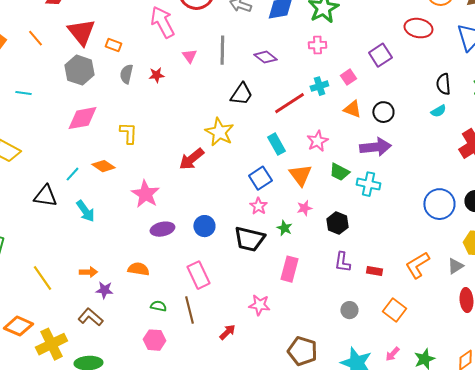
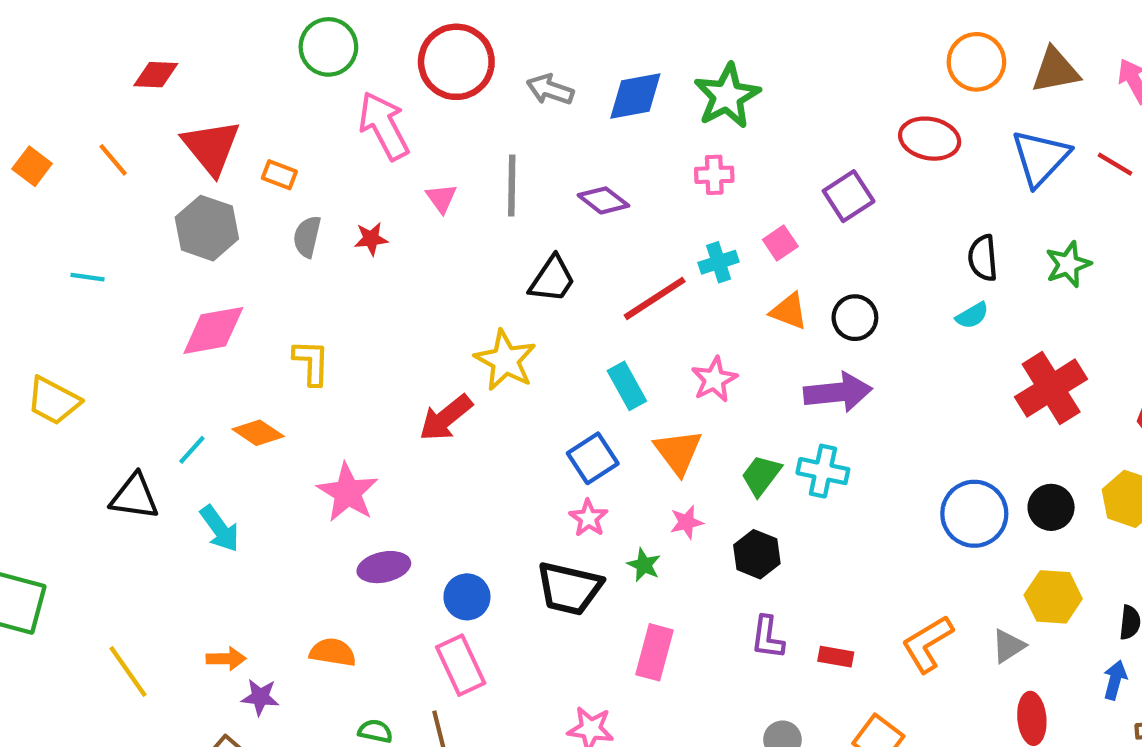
green trapezoid: (339, 172) -> (761, 475), moved, turned 100
blue circle: (204, 226) -> (467, 597), moved

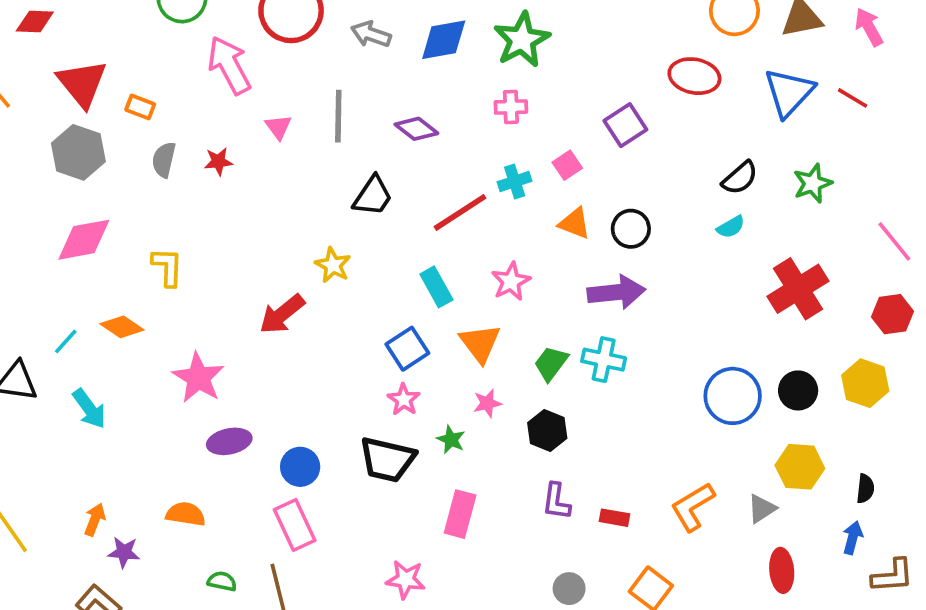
black semicircle: (983, 258) -> (740, 178), turned -126
yellow star: (505, 360) -> (333, 265), size x0.7
orange arrow: (226, 659) -> (95, 520), turned -68

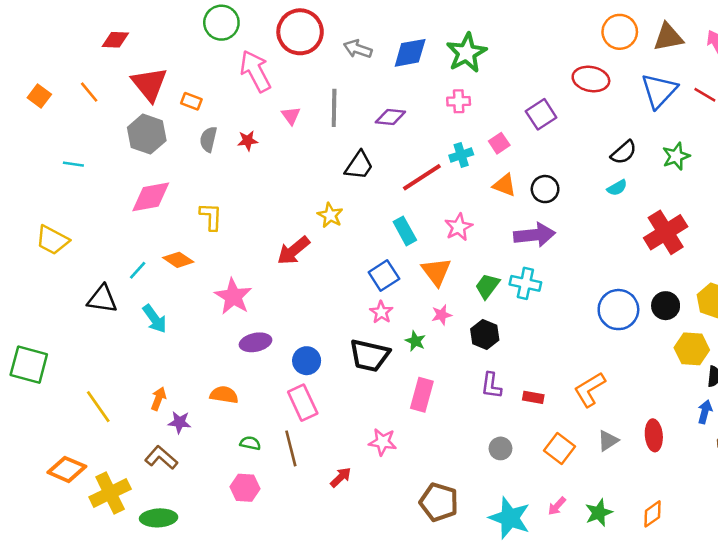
purple diamond: (416, 129) -> (390, 117), turned -32
yellow hexagon: (800, 467) -> (692, 349), moved
gray triangle: (762, 509) -> (608, 441), moved

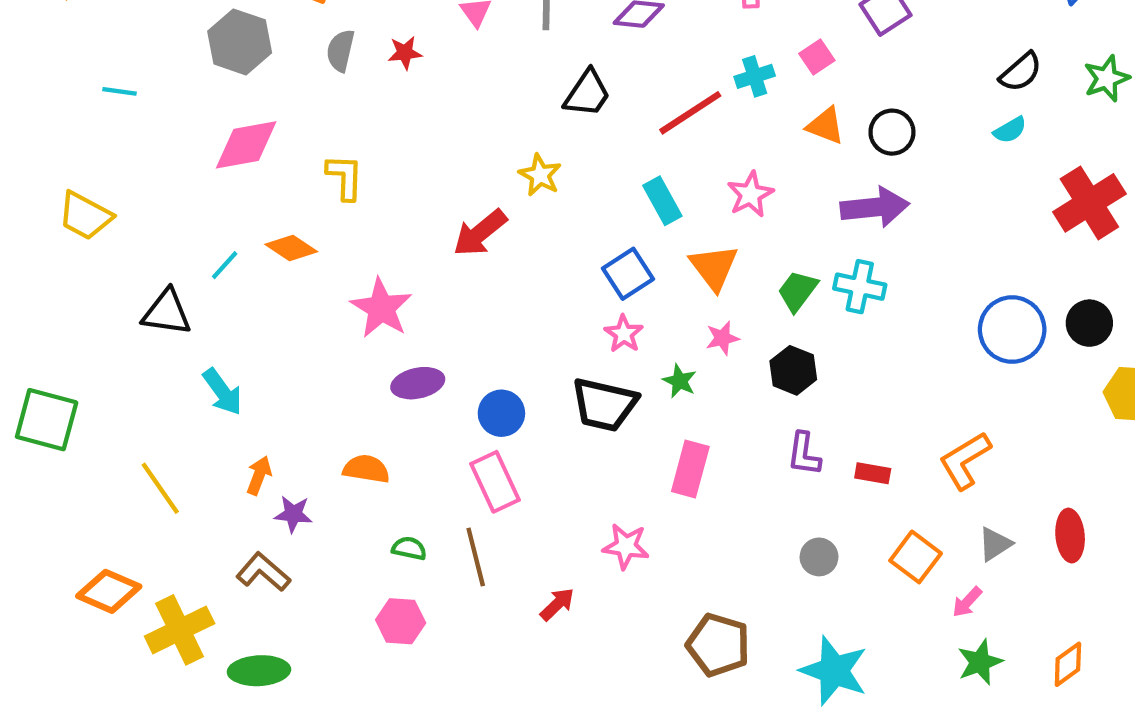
cyan arrow: (155, 319) -> (222, 392), moved
pink arrow: (557, 506) -> (967, 602), moved

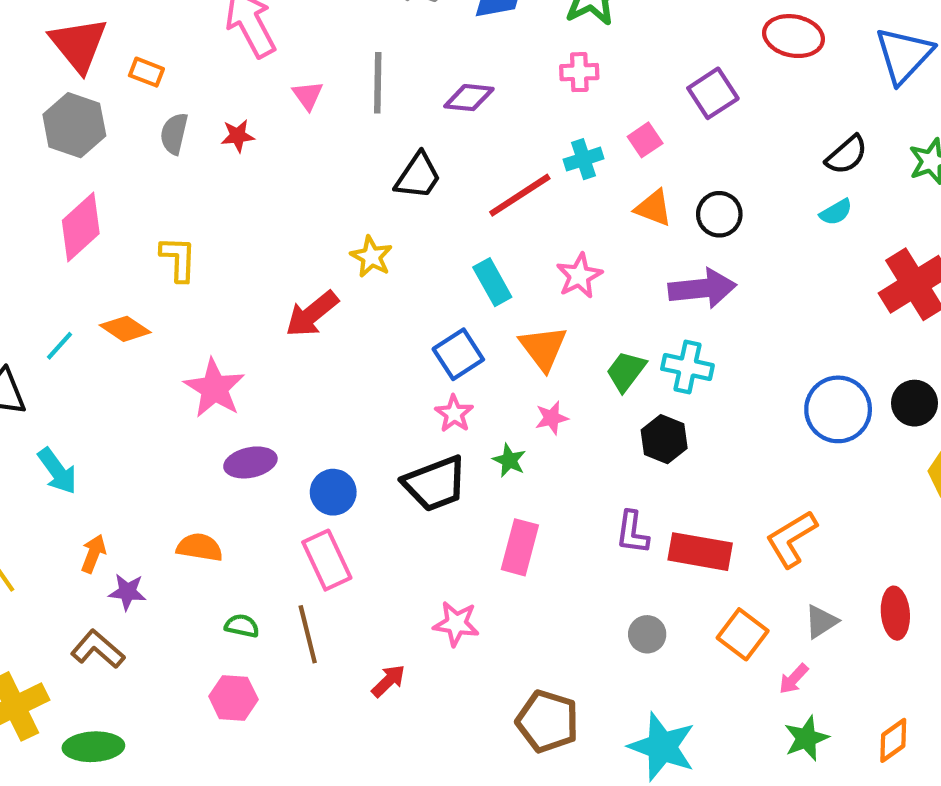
pink diamond: (246, 145) -> (81, 227), turned -32
black hexagon: (793, 370) -> (664, 439), moved
black trapezoid: (604, 405) -> (435, 484), turned -34
red rectangle: (873, 473) -> (700, 552), size x1.8

